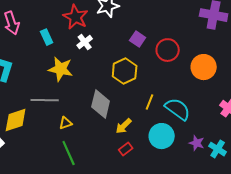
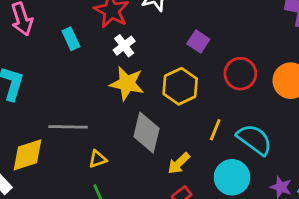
red circle: (168, 50) -> (240, 74), moved
yellow star: (61, 69) -> (127, 83), moved

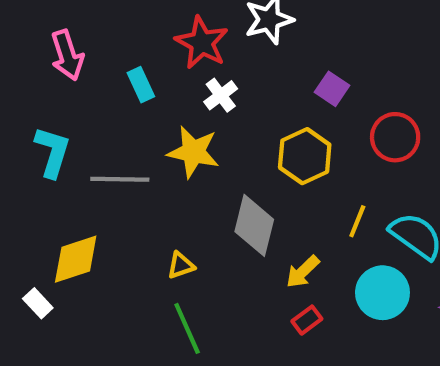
yellow star: (127, 83) -> (193, 152), moved
gray line: (68, 127) -> (120, 179), moved

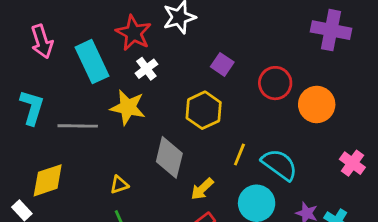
cyan rectangle: (141, 85) -> (92, 62), size x1.8
red circle: (395, 137) -> (275, 83), moved

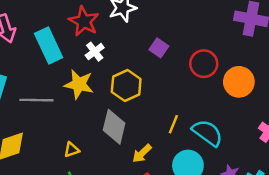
yellow hexagon: (204, 110) -> (126, 85), moved

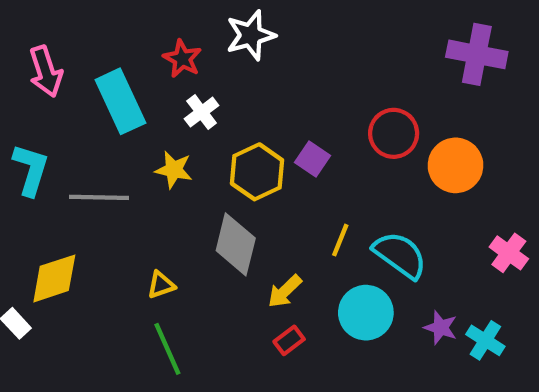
red star: (84, 21) -> (182, 59), size x0.7
purple square: (159, 48) -> (313, 159), moved
yellow star: (79, 84) -> (174, 170), size x0.7

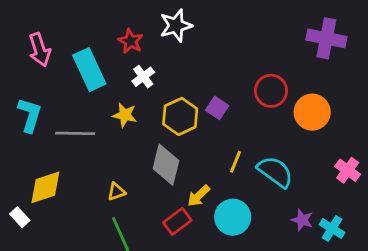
cyan circle: (366, 313) -> (233, 217), moved
red rectangle: (289, 340) -> (177, 221), moved, size x1.4

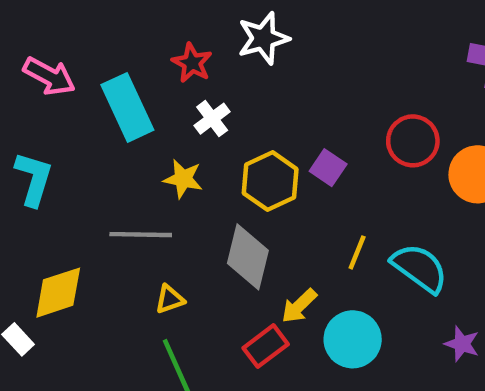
pink arrow: (40, 50) -> (49, 76), turned -44
gray line: (75, 133) -> (141, 235), moved

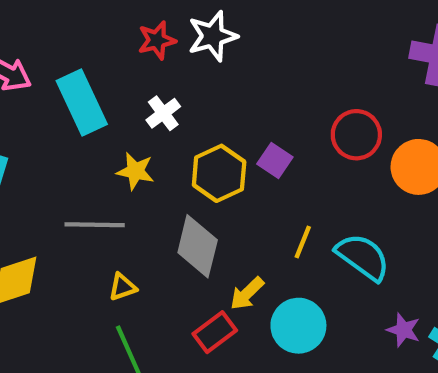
red star: (192, 63) -> (157, 40), moved, turned 30

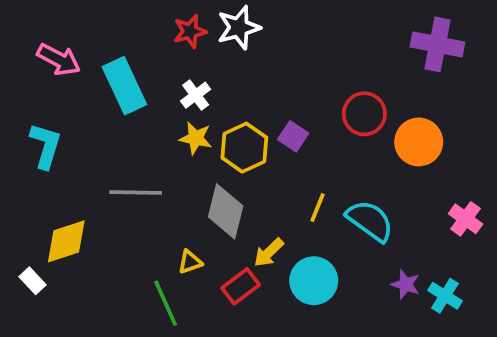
yellow star: (135, 171) -> (196, 138), moved
yellow triangle: (122, 287) -> (190, 262), moved

